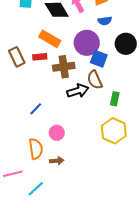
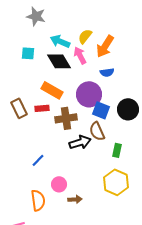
black circle: (126, 44) -> (128, 109), moved
brown arrow: (57, 161) -> (75, 199), moved

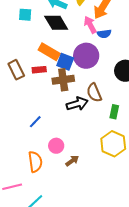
pink arrow: (80, 55) -> (90, 25), moved
blue square: (101, 110) -> (65, 62), moved
brown arrow: (75, 199) -> (72, 161), turned -32

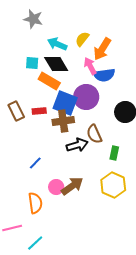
cyan square: (25, 15) -> (32, 63), moved
blue semicircle: (104, 34) -> (104, 75), size x1.5
orange rectangle: (49, 52) -> (49, 81), moved
blue square: (65, 62) -> (65, 103), size x1.4
brown arrow: (72, 161) -> (72, 186), moved, size x1.6

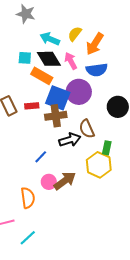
pink arrow: (90, 66) -> (71, 61), moved
blue line: (35, 163) -> (41, 157), moved
yellow hexagon: (113, 185) -> (99, 165), moved

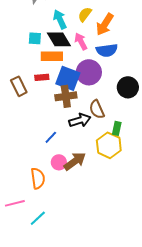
cyan arrow: (50, 39) -> (60, 19), turned 42
orange rectangle: (42, 76) -> (52, 56), turned -30
red rectangle: (32, 106) -> (42, 77), moved

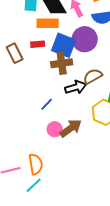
brown semicircle: (97, 109) -> (93, 76), turned 84
orange semicircle: (38, 178) -> (36, 164), moved

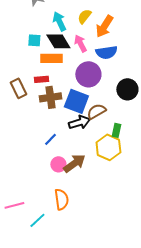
blue square: (64, 45) -> (76, 101), moved
brown cross: (62, 63) -> (50, 97), moved
orange semicircle: (36, 164) -> (61, 199), moved

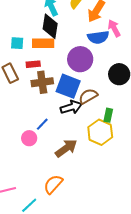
cyan square: (34, 40) -> (17, 43), moved
black diamond: (58, 41) -> (50, 26), turned 40
pink arrow: (80, 43) -> (114, 28), moved
pink circle: (58, 164) -> (29, 138), moved
orange semicircle: (61, 199) -> (53, 184), turned -130

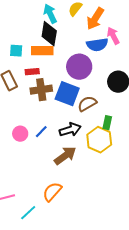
black arrow: (71, 107) -> (70, 130), moved
pink circle: (29, 138) -> (20, 134), moved

